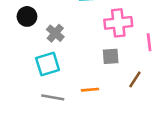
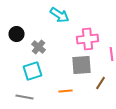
gray square: (111, 56) -> (82, 65), size x1.5
gray line: (53, 97) -> (25, 97), moved

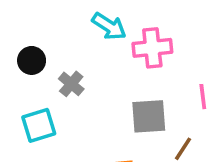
pink cross: (88, 39) -> (152, 48), moved
cyan square: (33, 71) -> (39, 125), moved

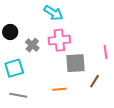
pink cross: (152, 48) -> (59, 40), moved

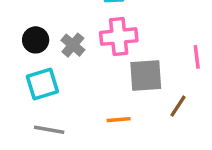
black circle: (10, 32) -> (36, 40), moved

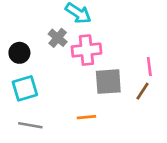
gray cross: (73, 45) -> (58, 38), moved
brown line: (178, 106) -> (142, 91), moved

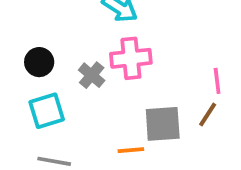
gray cross: (58, 38) -> (92, 75), moved
gray square: (108, 82) -> (163, 124), moved

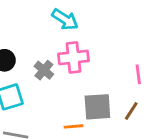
brown line: (208, 114) -> (131, 111), moved

